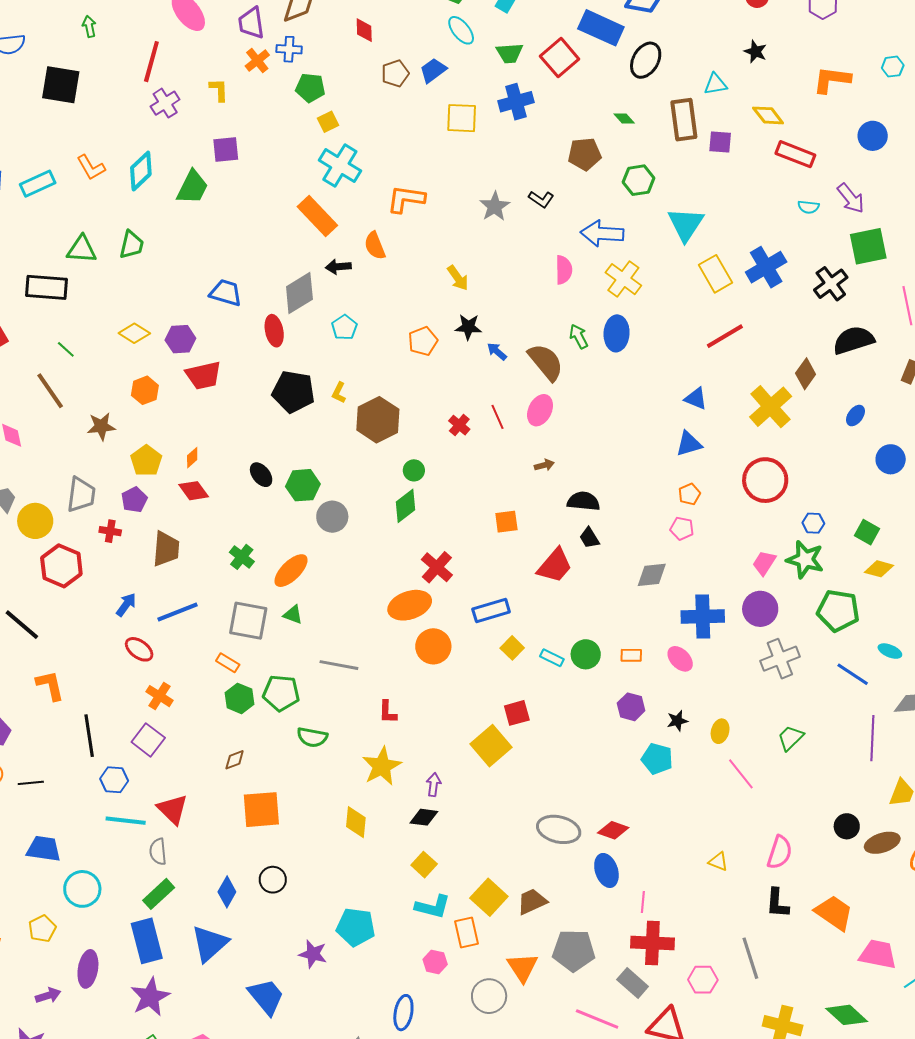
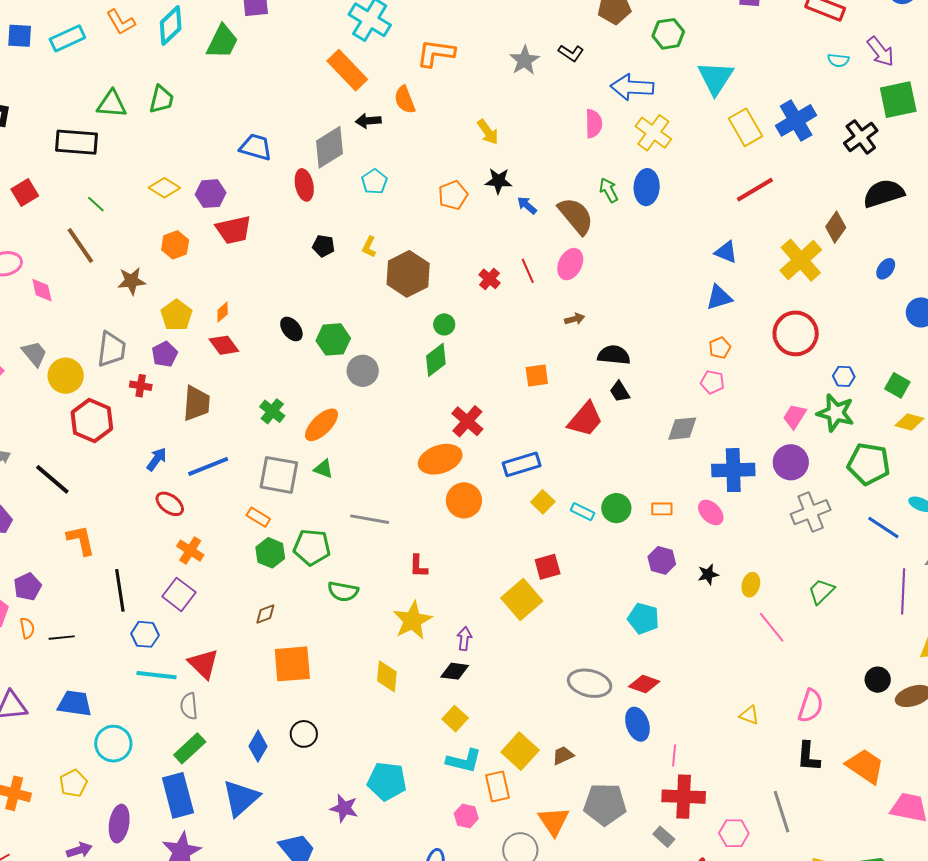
black pentagon: (293, 392) -> (324, 246), size x0.5
cyan pentagon: (657, 759) -> (643, 618), moved
brown trapezoid: (532, 902) -> (563, 755), size x0.7
gray rectangle: (633, 983) -> (664, 837), size x0.7

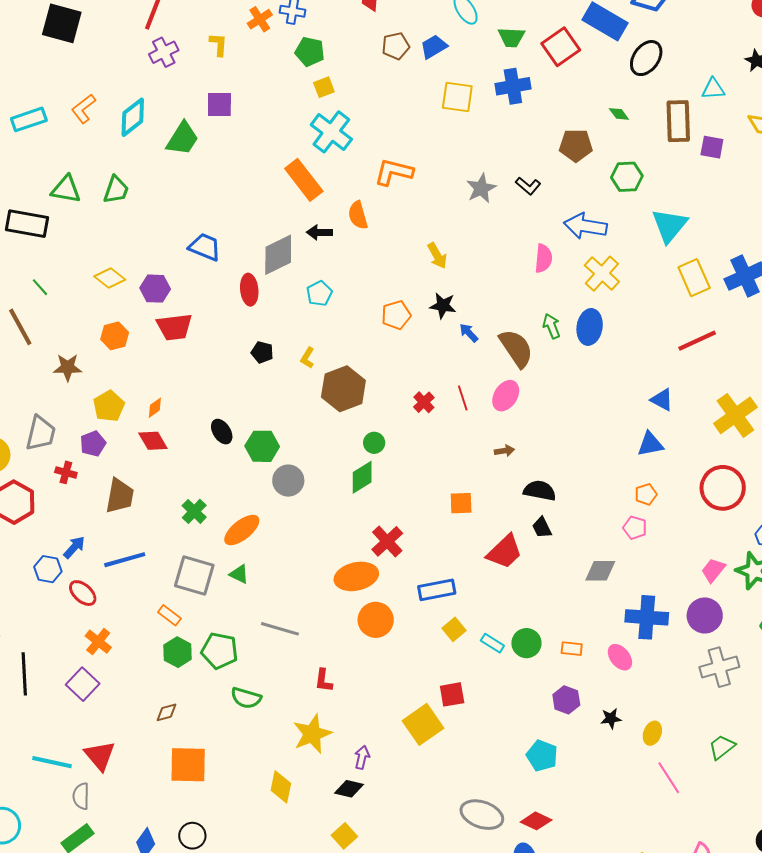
orange L-shape: (121, 22) -> (83, 109), turned 76
blue hexagon: (145, 634) -> (48, 569), moved

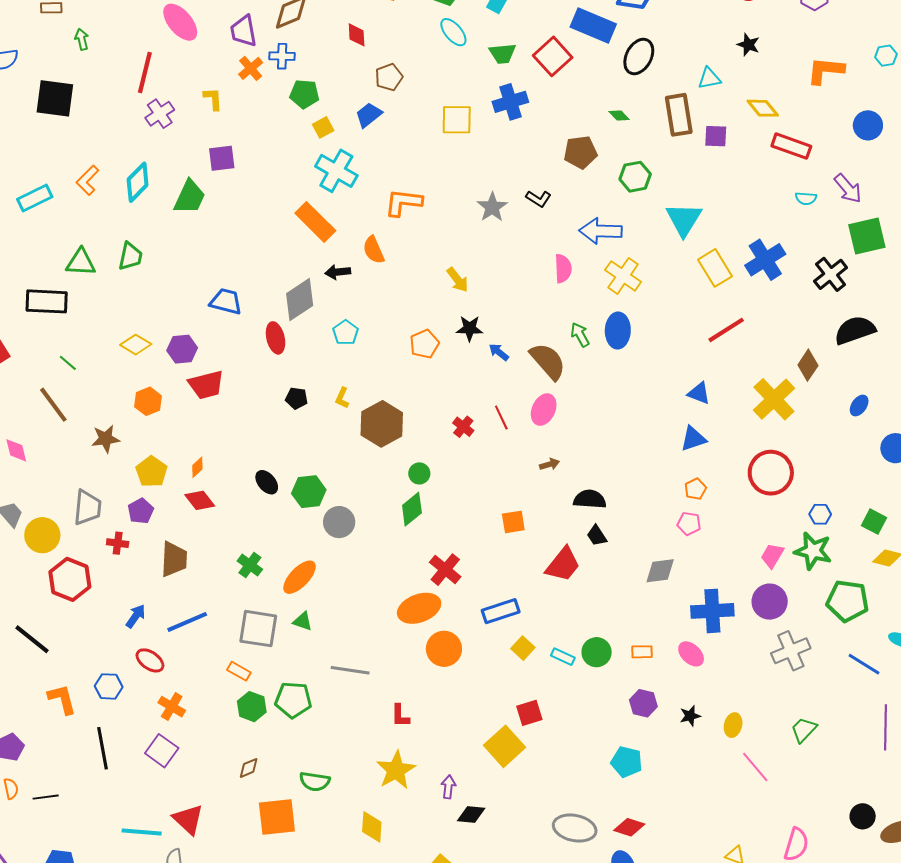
blue trapezoid: (434, 47) -> (369, 115), moved
blue hexagon: (48, 569) -> (109, 686), moved
green semicircle: (246, 698) -> (315, 781), moved
black diamond: (349, 789) -> (471, 815), moved

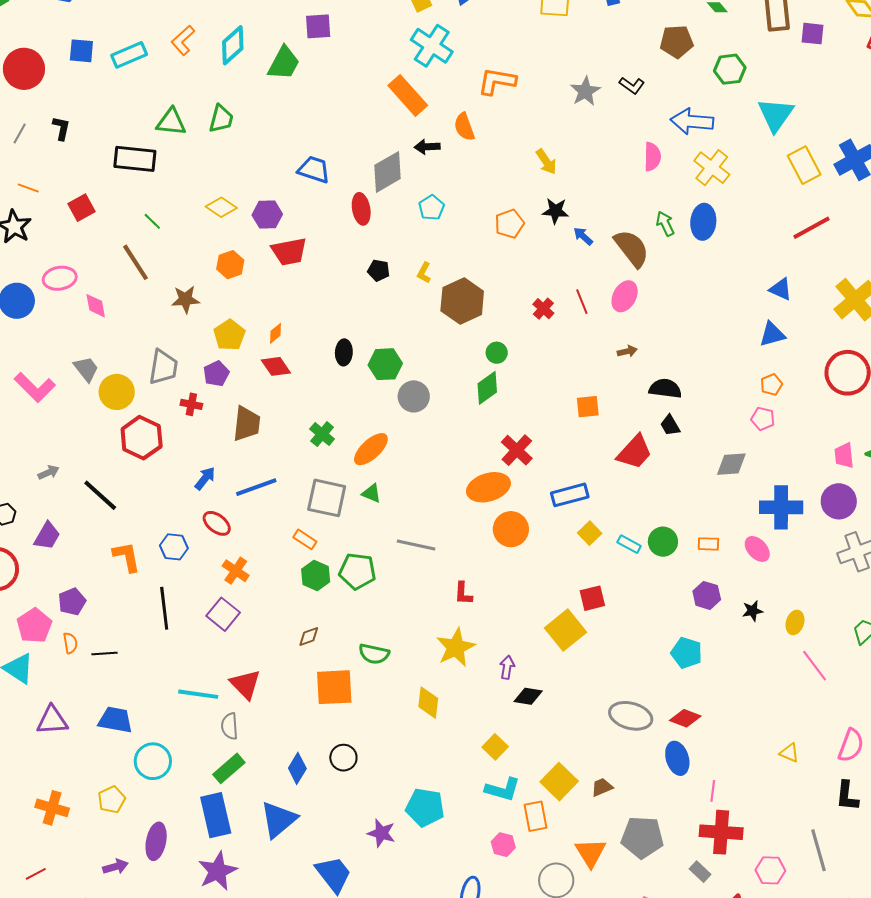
black ellipse: (267, 482) -> (344, 352), turned 40
pink trapezoid: (772, 556) -> (844, 456), turned -40

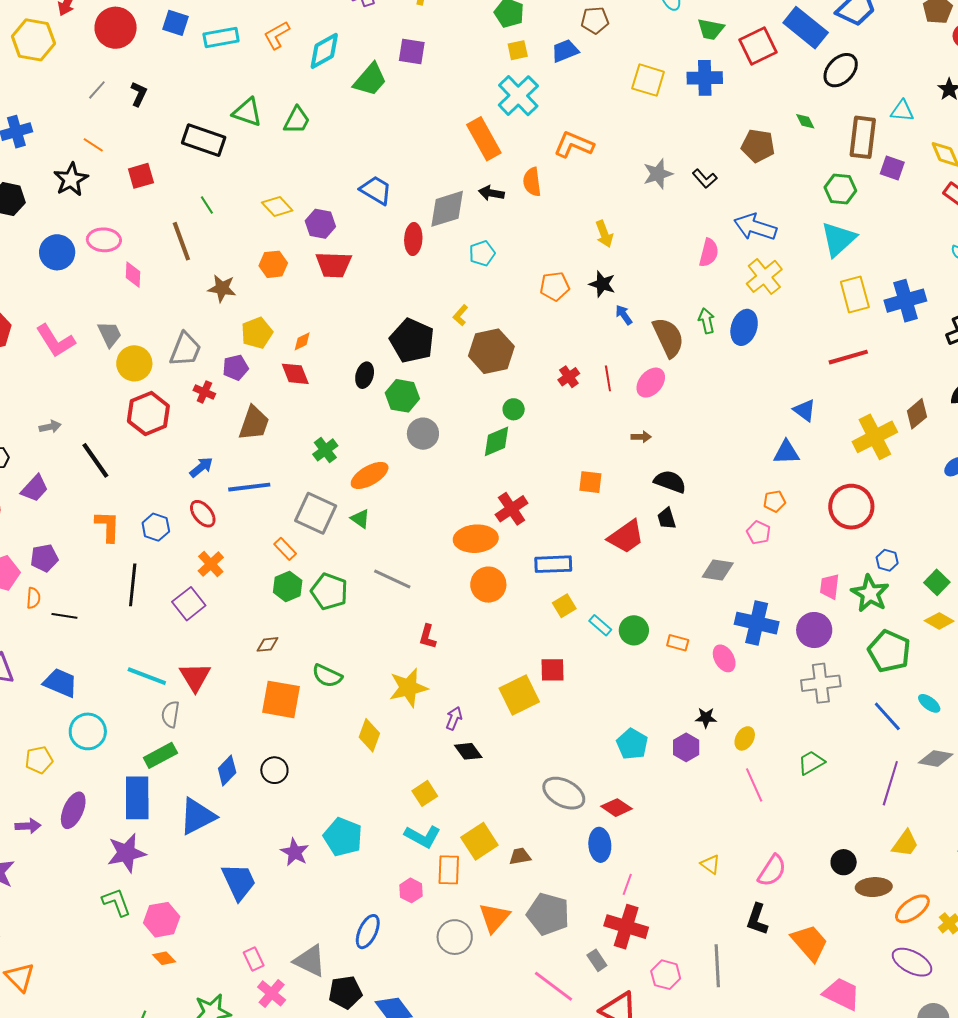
green hexagon: (730, 69) -> (840, 189), moved
black pentagon: (379, 270) -> (412, 341), moved, size x2.0
purple hexagon: (707, 595) -> (686, 747), moved
black diamond: (528, 696) -> (468, 751), turned 32

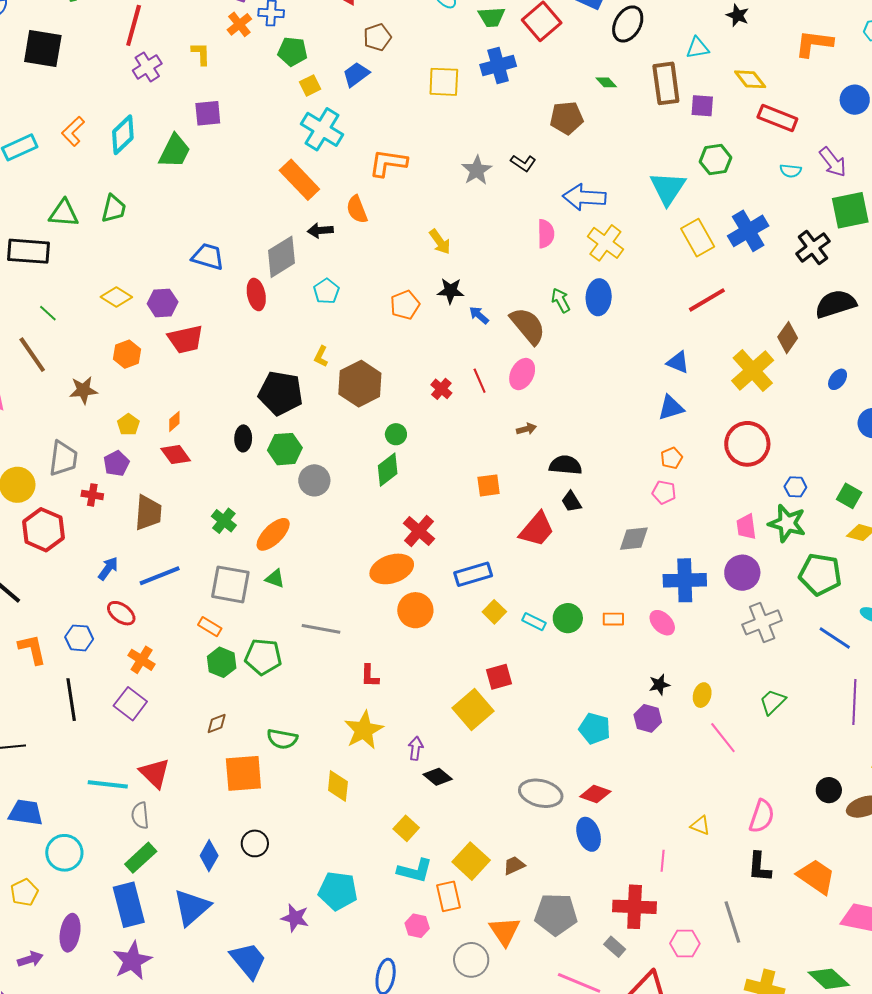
green hexagon: (840, 189) -> (715, 160), moved
yellow pentagon: (257, 333) -> (128, 425), size x0.7
pink line: (627, 884) -> (663, 861), moved

